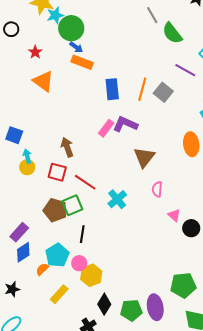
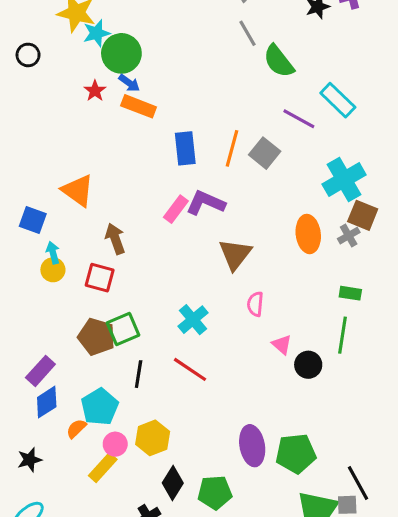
red star: (35, 52) -> (95, 91), moved
orange triangle: (43, 81) -> (78, 190), moved
red line: (85, 182) -> (190, 369), moved
pink circle: (79, 263) -> (115, 444), moved
purple ellipse: (155, 307) -> (252, 446), moved

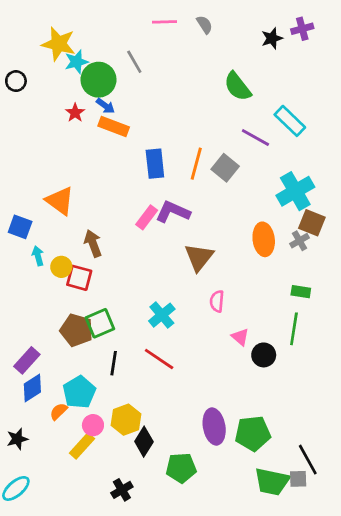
gray line: (248, 33) -> (134, 62), moved
yellow circle: (53, 270) -> (61, 267), moved
black diamond: (173, 483) -> (144, 442), moved

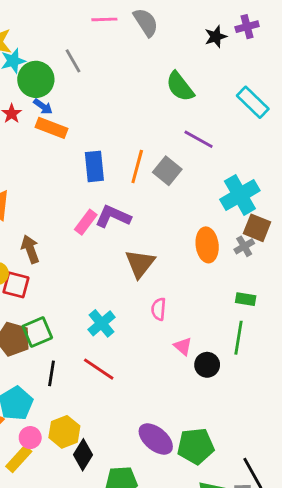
gray semicircle: (204, 25) -> (146, 22), size x1.5
cyan rectangle: (290, 121) -> (253, 102), moved
purple ellipse: (214, 427) -> (156, 439), turned -40

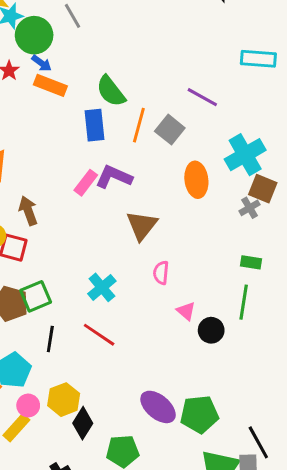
green semicircle: (180, 87) -> (111, 91), moved
cyan rectangle: (253, 102) -> (258, 59), turned -40
orange ellipse: (207, 245) -> (196, 180), moved

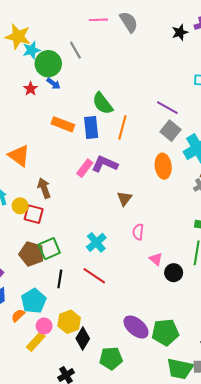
orange rectangle: (50, 85) -> (63, 124), moved
gray square: (170, 130) -> (170, 131), moved
brown triangle: (142, 225) -> (125, 198), size x0.7

